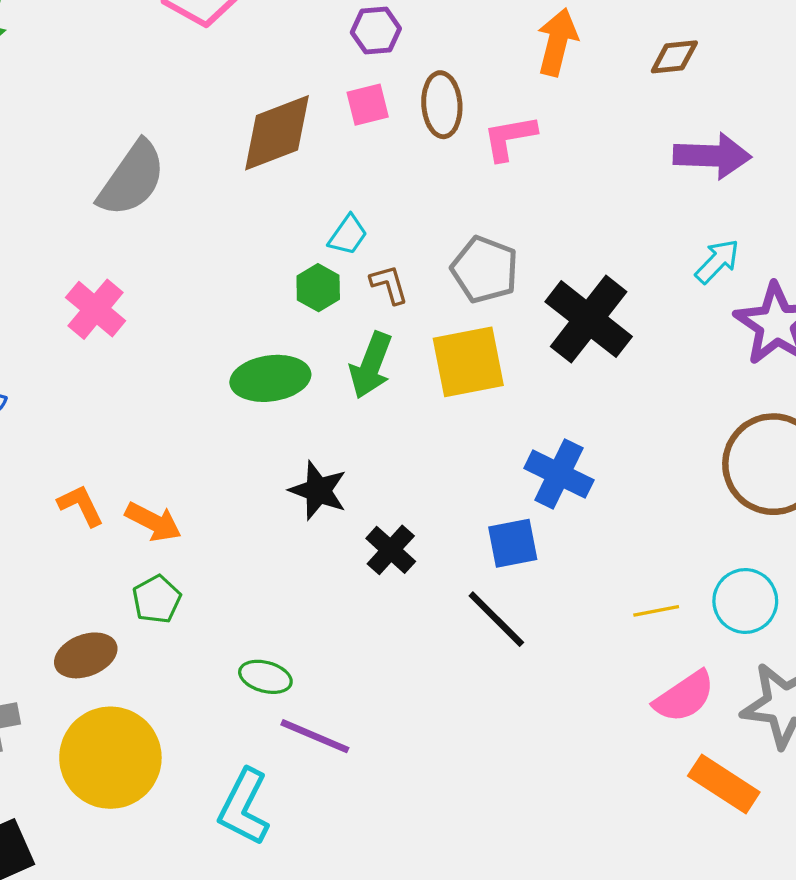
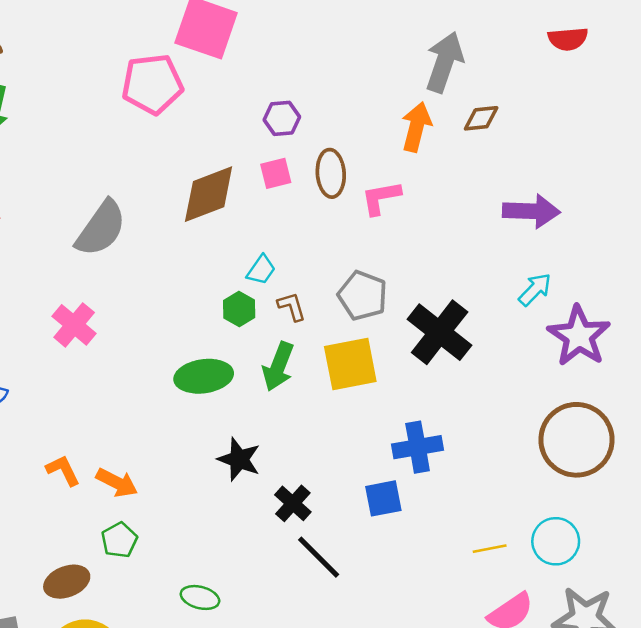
brown diamond: (674, 57) -> (481, 118), moved
blue cross: (559, 474) -> (418, 447), turned -36
black line: (496, 619) -> (319, 557), moved

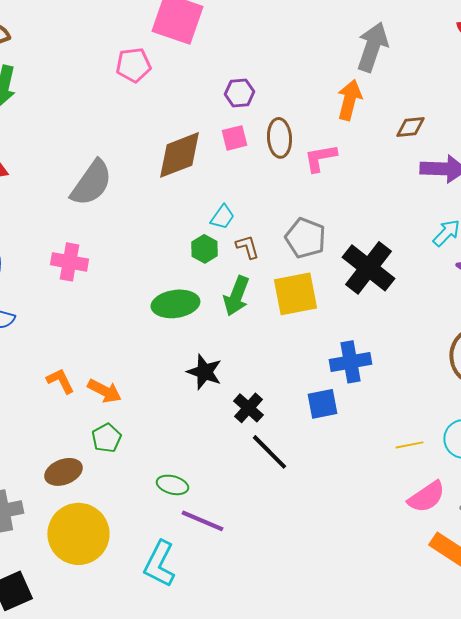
pink pentagon: (152, 84) -> (133, 65), size x0.7
brown diamond: (481, 118) -> (410, 127), moved
pink cross: (74, 325) -> (69, 262), turned -30

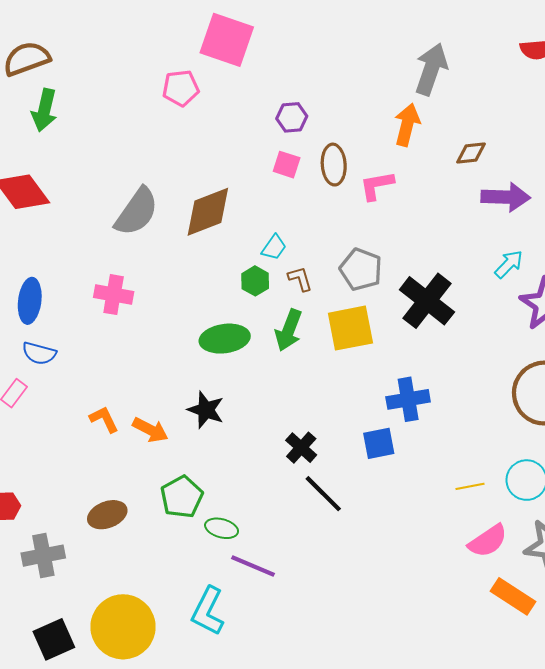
pink square: (234, 138) -> (287, 165), turned 32
brown diamond: (179, 155) -> (208, 212), moved
black star: (204, 372) -> (206, 410), moved
green pentagon: (106, 438) -> (182, 497), moved, size x1.4
yellow circle: (78, 534) -> (123, 627), moved

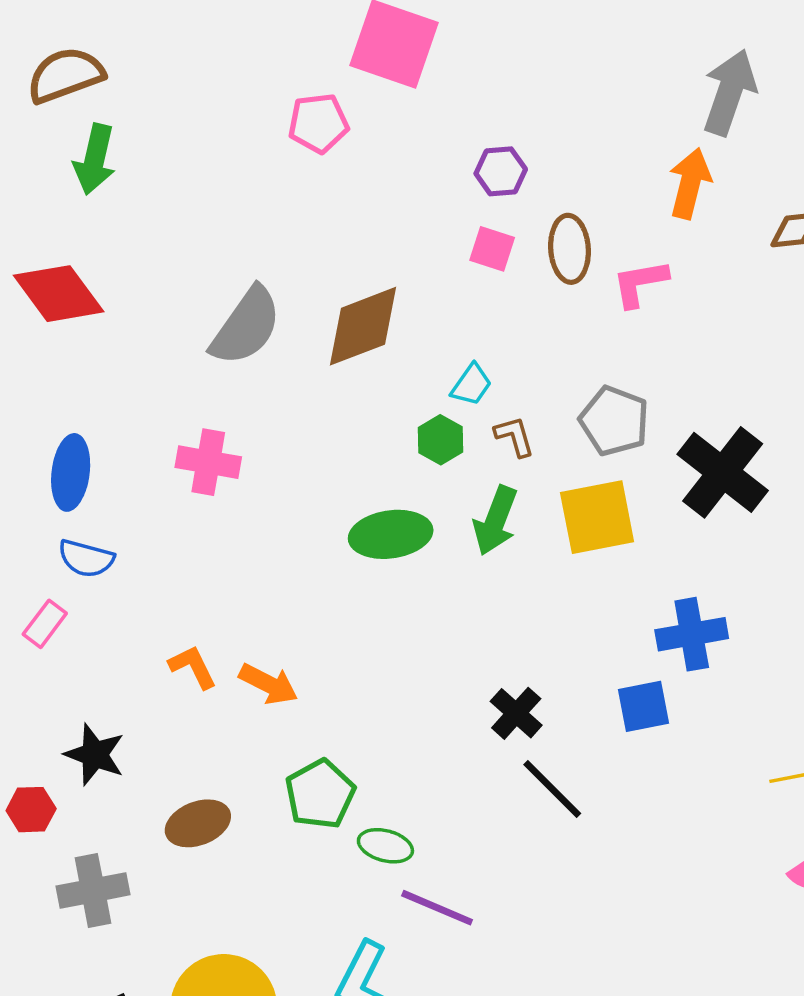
black star: (206, 410) -> (95, 755), moved

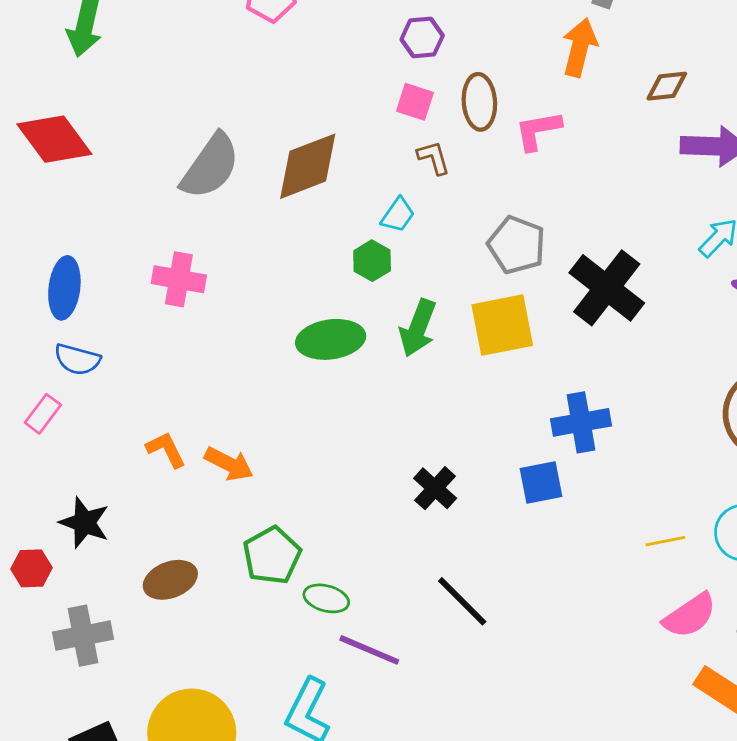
brown L-shape: (514, 436) -> (434, 158), moved
black line: (552, 789) -> (462, 601), moved

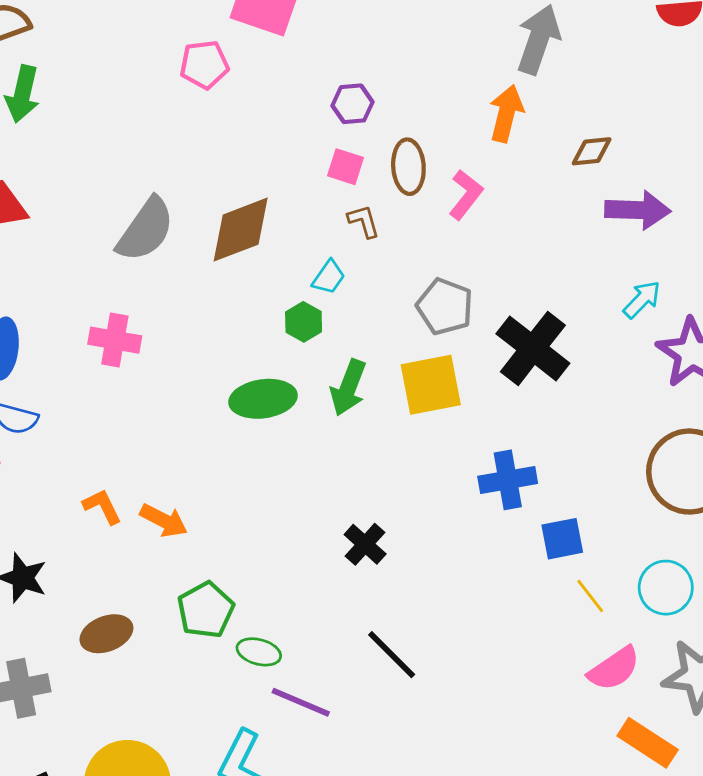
pink L-shape: (538, 130) -> (466, 195), turned 138
blue square: (541, 482) -> (562, 539), moved
yellow line: (665, 541) -> (590, 596), turned 63

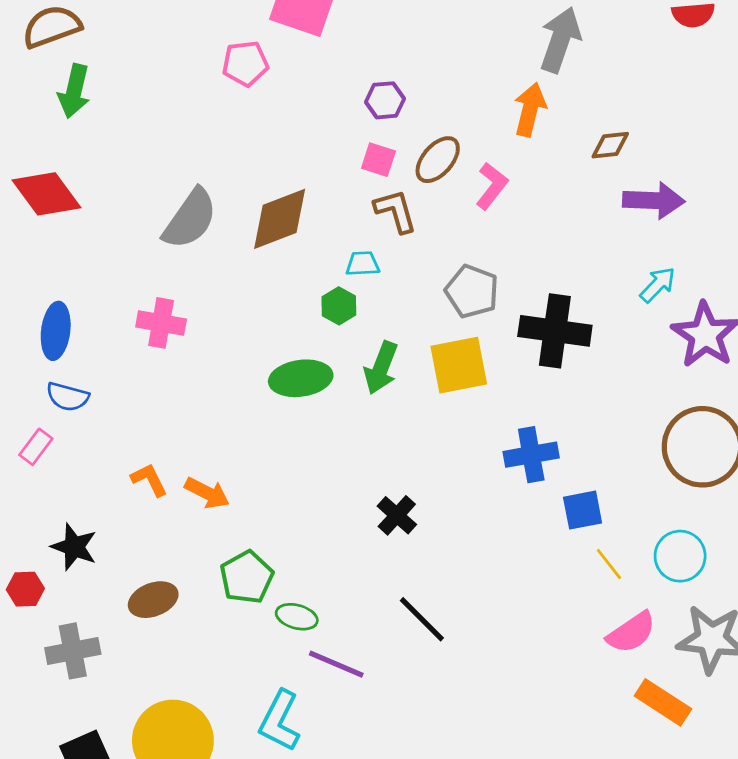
brown ellipse: (408, 167) -> (438, 160), turned 45
brown L-shape: (364, 221) -> (396, 211), size x1.4
cyan trapezoid: (329, 277) -> (363, 264), turned -128
black cross: (533, 348) -> (555, 331), turned -30

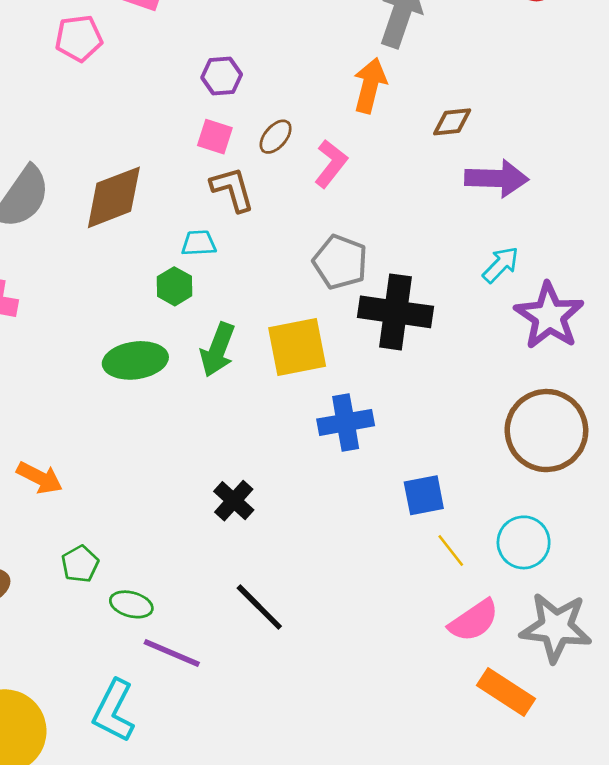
brown ellipse: (438, 160) -> (276, 137), size x0.7
gray pentagon: (472, 291) -> (340, 262), moved
blue cross: (531, 455) -> (346, 422), moved
green pentagon: (247, 577) -> (80, 564), size x0.7

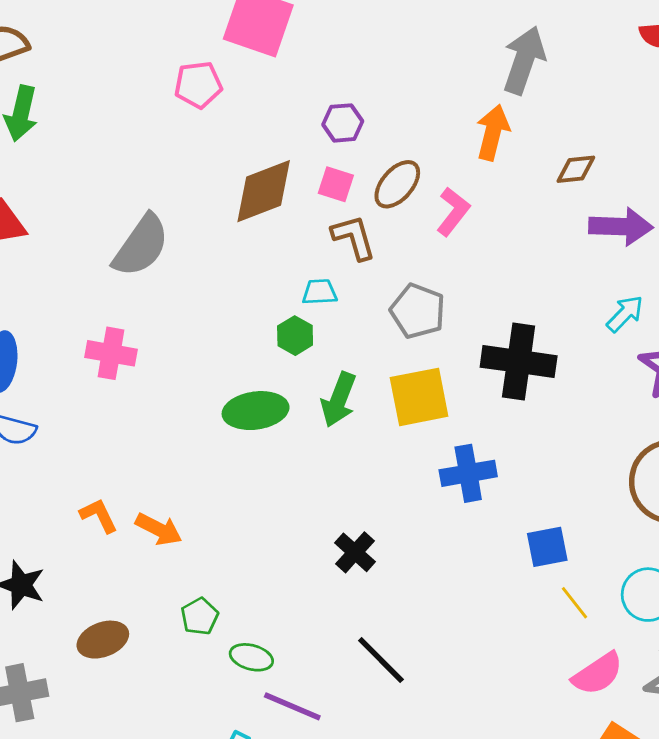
brown ellipse: (276, 137) -> (397, 184), size x1.4
brown diamond: (114, 197) -> (264, 191), moved
gray pentagon: (340, 262) -> (418, 311), moved

